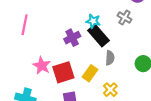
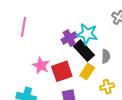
cyan star: (93, 21) -> (87, 34), moved, size x1.5
black rectangle: (99, 36) -> (84, 51), moved
yellow cross: (110, 90) -> (107, 87), turned 32

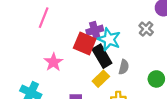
purple cross: (69, 38) -> (95, 30), moved
red square: (62, 71) -> (85, 43), moved, turned 30

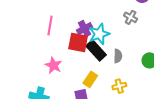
pink line: (44, 18) -> (50, 26), moved
cyan star: (109, 39) -> (99, 34), turned -30
yellow rectangle: (101, 79) -> (90, 79), moved

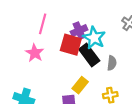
cyan star: (99, 34) -> (94, 38), turned -30
pink star: (53, 65) -> (35, 53), moved

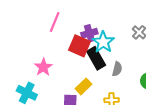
pink star: (35, 53) -> (43, 67), moved

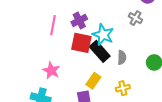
purple cross: (89, 33) -> (79, 21), moved

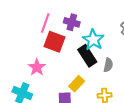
purple cross: (79, 21) -> (72, 22), turned 35
red square: (81, 43) -> (54, 42), moved

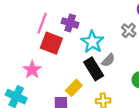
black rectangle: (87, 56) -> (94, 69), moved
gray semicircle: (108, 65) -> (108, 60), moved, turned 32

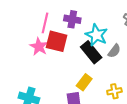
black rectangle: (94, 69) -> (91, 52), moved
pink star: (32, 70) -> (39, 47), moved

